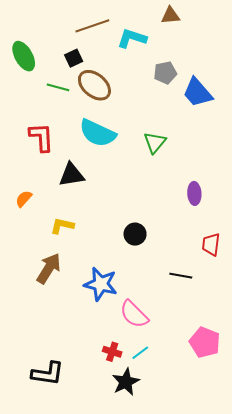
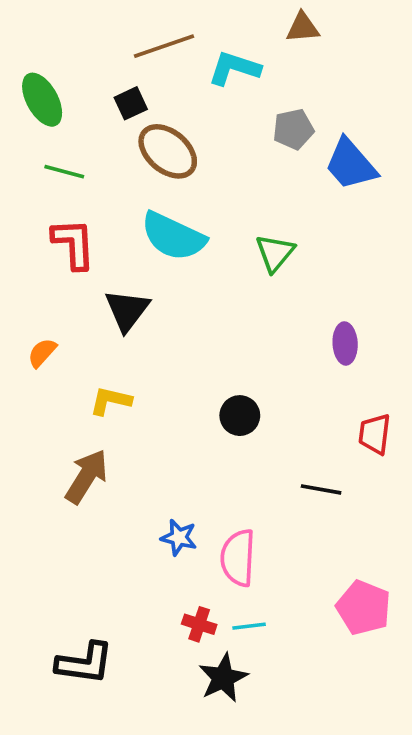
green line: (58, 87) -> (64, 172), moved
black triangle: (72, 175) -> (127, 310), turned -44
blue star: (101, 284) -> (179, 537), moved, size x0.6
pink semicircle: (134, 314) -> (238, 558), turned 48
cyan line: (140, 353) -> (249, 626), turned 30

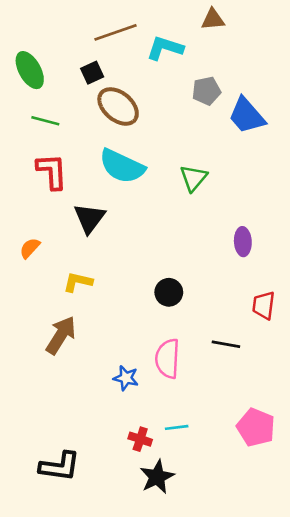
pink semicircle: (238, 558) -> (167, 359), moved
cyan line: (249, 626) -> (177, 427), moved

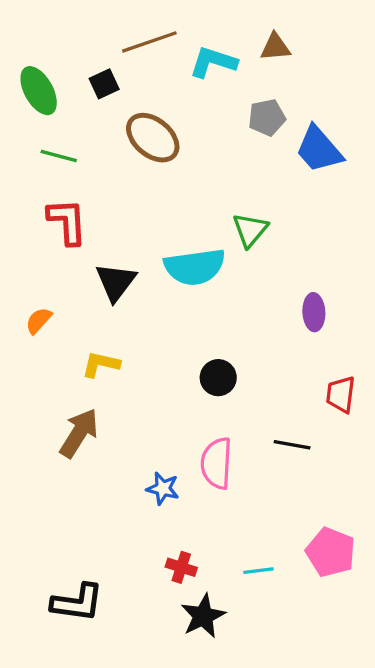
brown triangle: (213, 19) -> (275, 47), moved
black square: (92, 73) -> (104, 84), moved
cyan semicircle: (122, 166) -> (195, 267), moved, turned -33
cyan line: (177, 427) -> (258, 571), moved

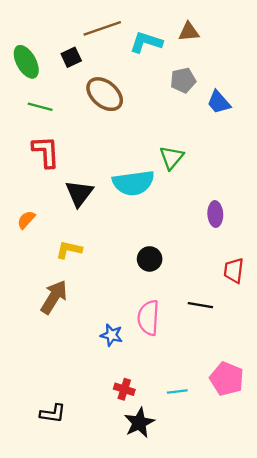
blue trapezoid: (319, 149) -> (219, 102), size x0.7
black L-shape: (77, 603) -> (53, 413), size x0.7

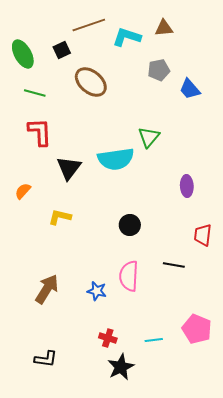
brown arrow: (54, 297) -> (47, 289), moved

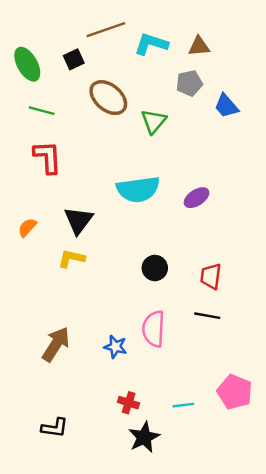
brown triangle: (164, 28) -> (199, 46), moved
green triangle: (149, 137) -> (154, 121), moved
black triangle: (69, 168) -> (79, 220), moved
purple ellipse: (187, 186) -> (197, 198), moved, turned 60
red trapezoid: (203, 235) -> (211, 276), moved

